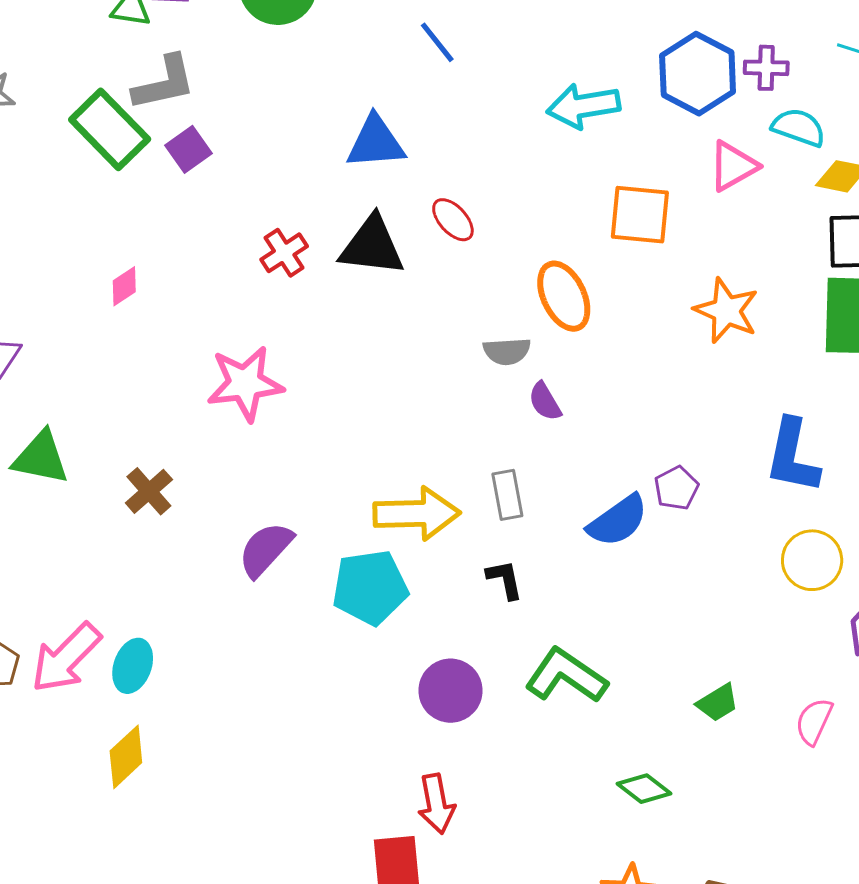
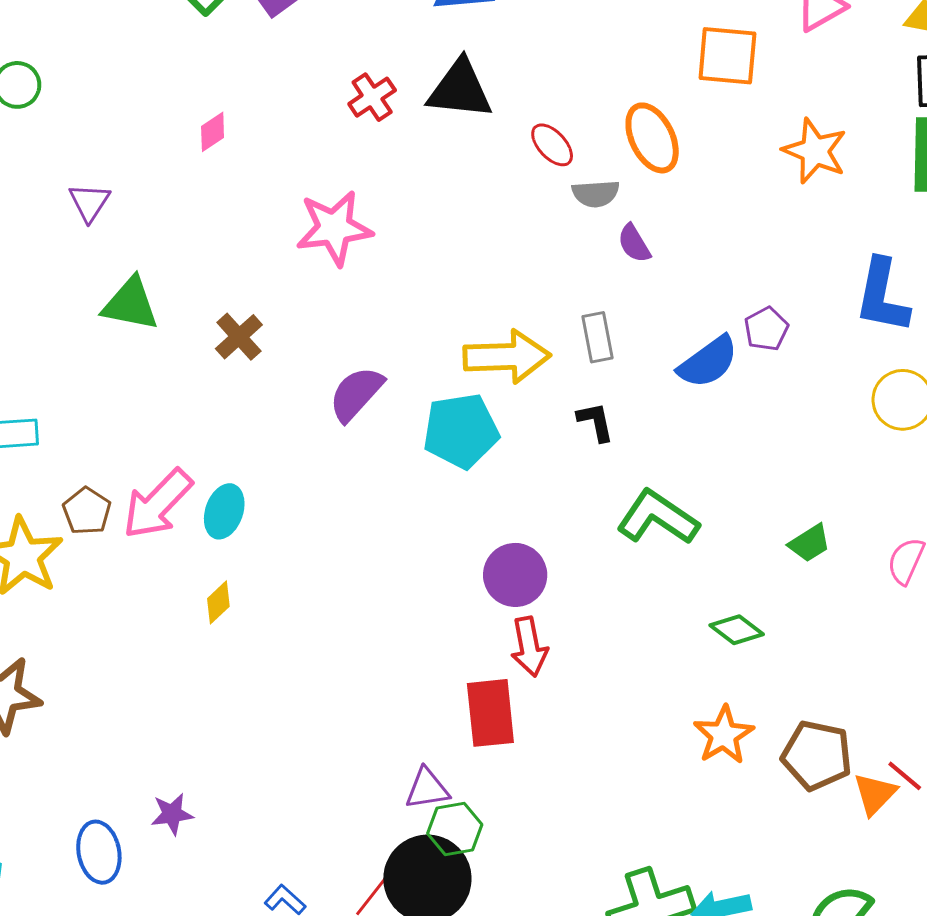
red ellipse: (453, 220) -> (552, 145), moved
purple circle: (450, 691) -> (515, 575), moved
yellow diamond: (126, 757) -> (218, 602), size x0.7

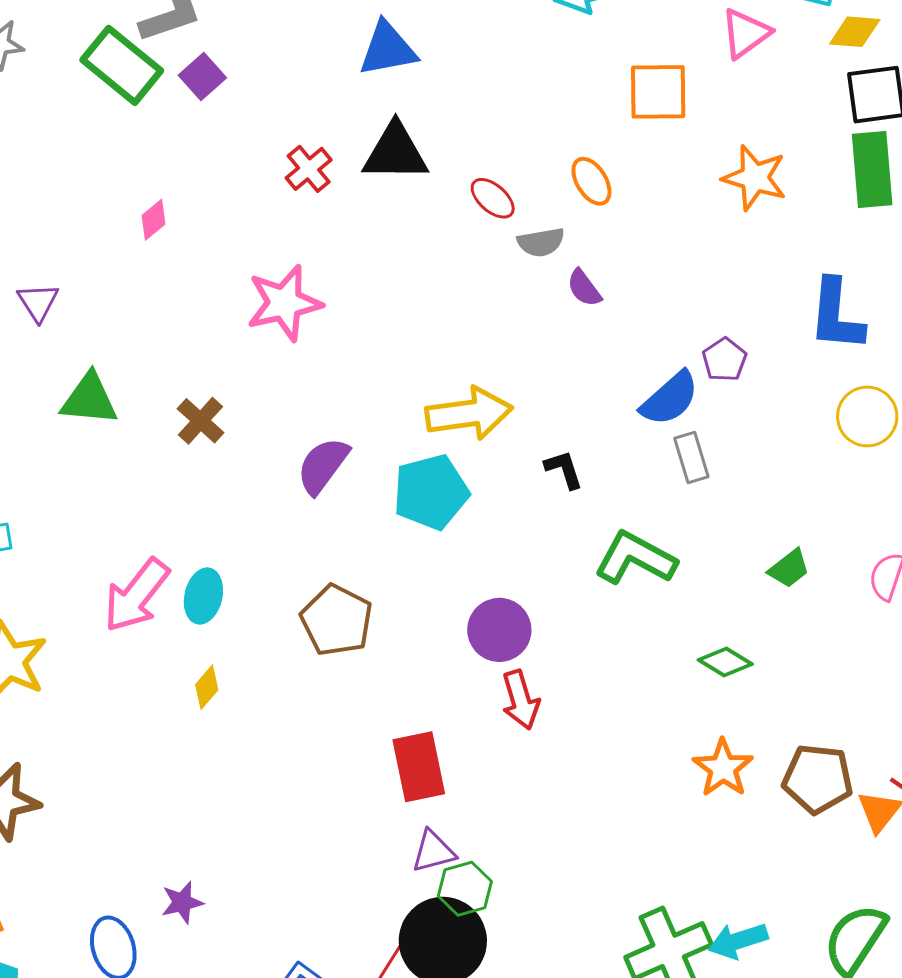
orange ellipse: (652, 138) -> (591, 181), size x0.7
gray rectangle: (597, 337) -> (691, 457), moved
brown pentagon: (87, 511) -> (337, 620), moved, size x1.5
red rectangle: (490, 713) -> (419, 767), moved

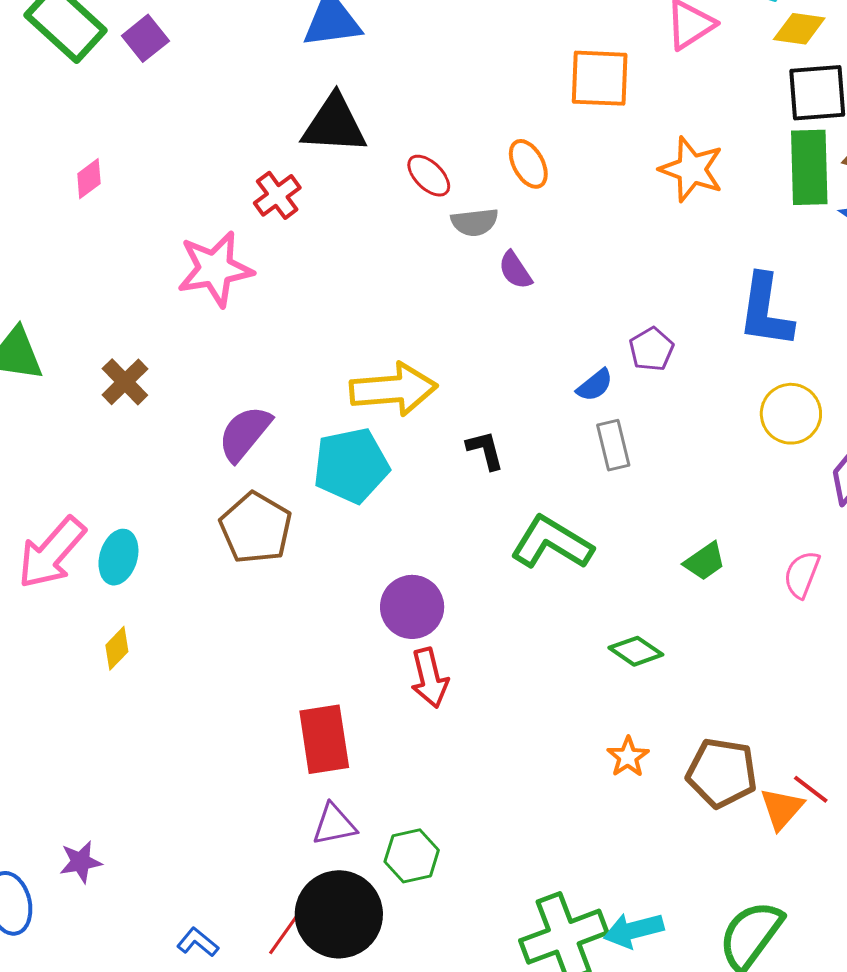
red cross: (309, 169) -> (277, 195), moved
blue semicircle: (670, 399) -> (595, 385), size x0.6
brown pentagon: (337, 620) -> (256, 528), moved
orange star: (723, 768) -> (628, 757), size x0.7
green hexagon: (465, 889) -> (412, 856), moved

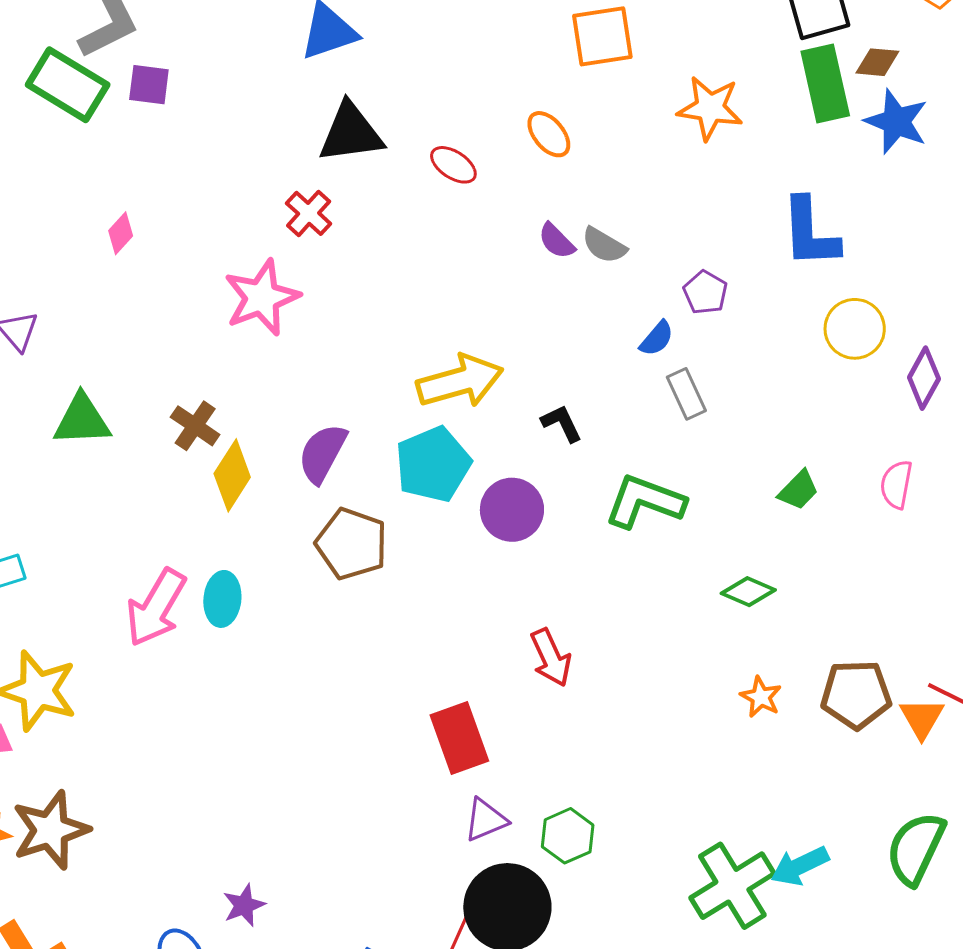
purple square: (145, 38) -> (149, 85), turned -33
gray semicircle: (475, 222) -> (604, 245), moved, turned 48
purple circle: (412, 607) -> (512, 510), moved
yellow diamond: (117, 648) -> (232, 475), moved, size x1.6

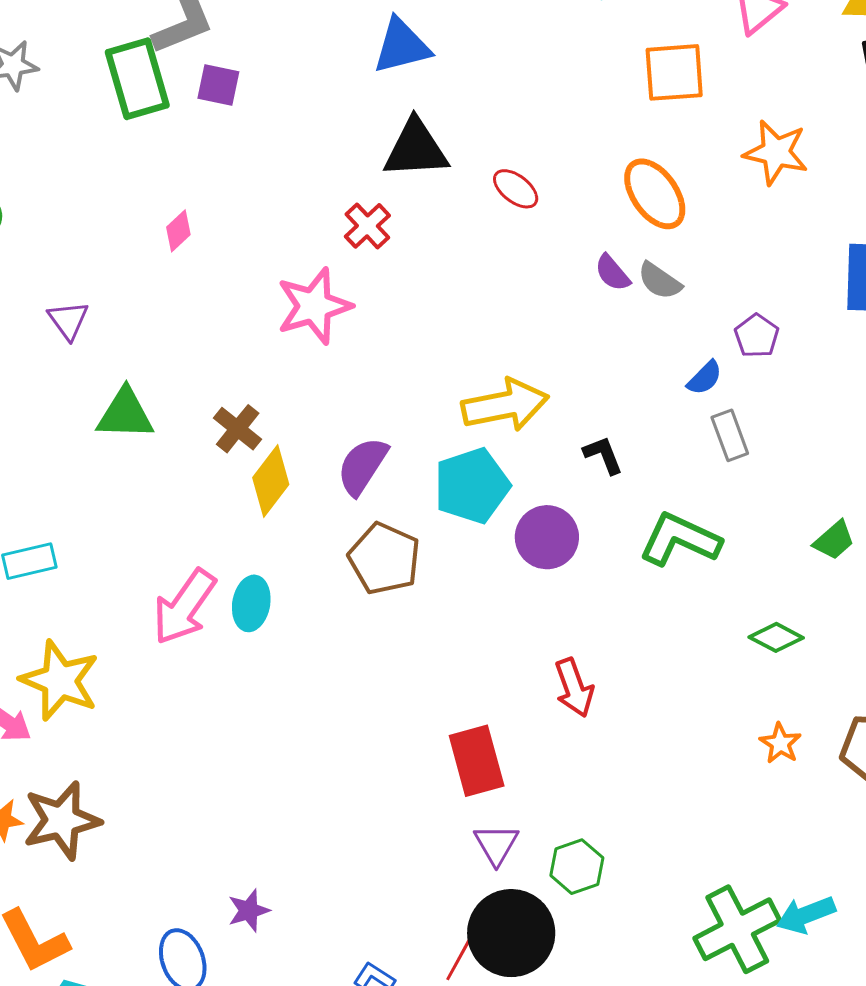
green rectangle: (68, 85) -> (137, 79), turned 38
orange ellipse: (549, 134) -> (655, 194), moved, size x1.5
purple triangle: (486, 820) -> (496, 844), turned -42

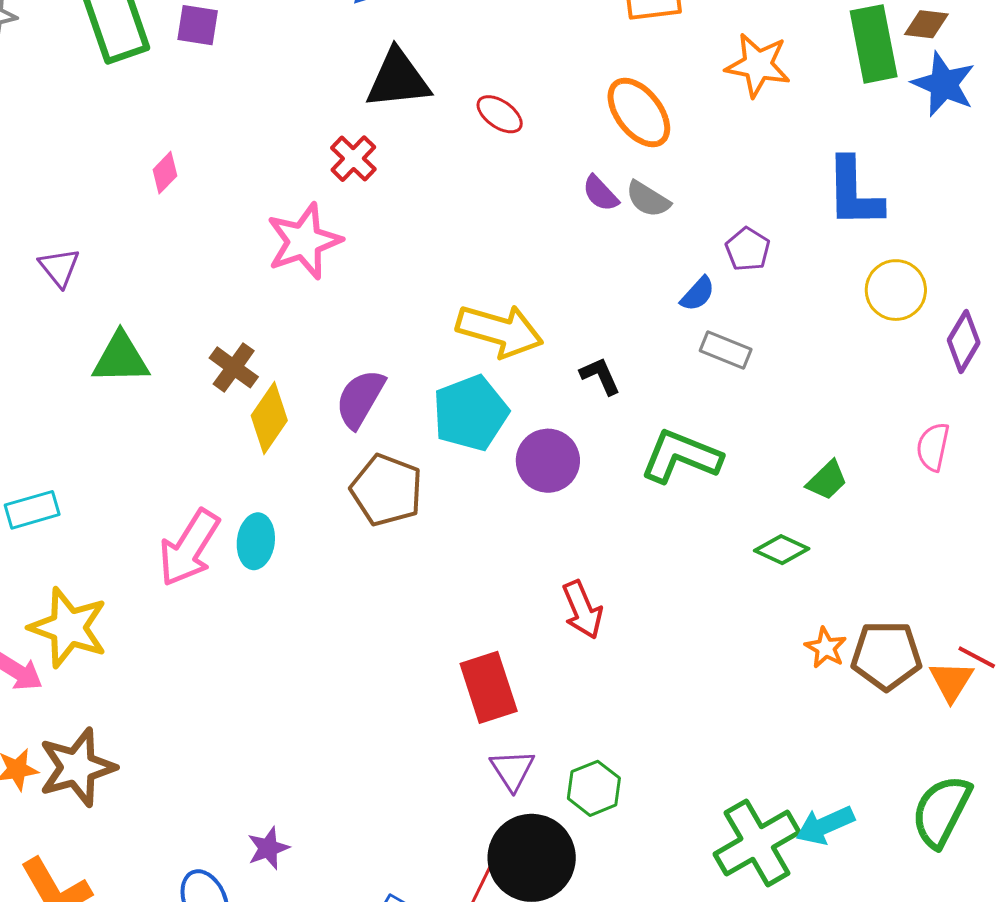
yellow arrow: (505, 405) -> (500, 331), turned 30
gray rectangle: (730, 435) -> (726, 350), turned -45
green trapezoid: (834, 540) -> (827, 480), moved
orange star: (780, 743) -> (826, 648), moved

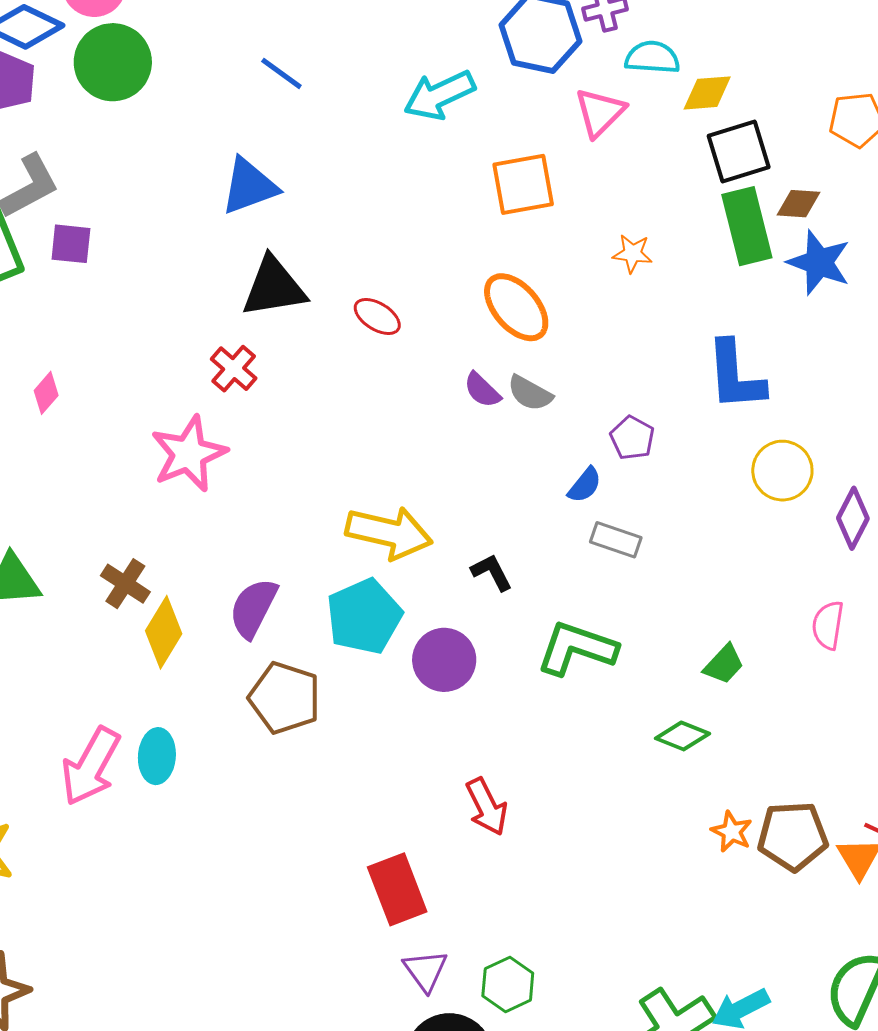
orange star: (758, 65) -> (632, 253), size x0.6

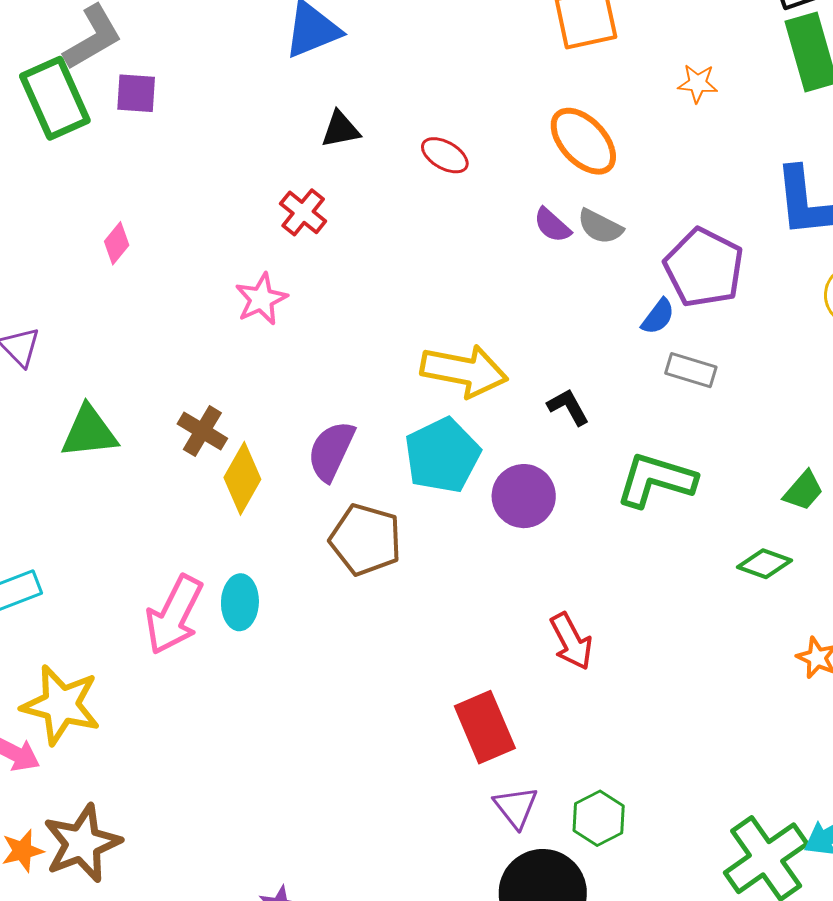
black triangle: (274, 287) -> (340, 129), size x0.6
purple pentagon: (632, 438) -> (704, 268), size x1.8
pink star: (189, 454) -> (261, 299), size x0.7

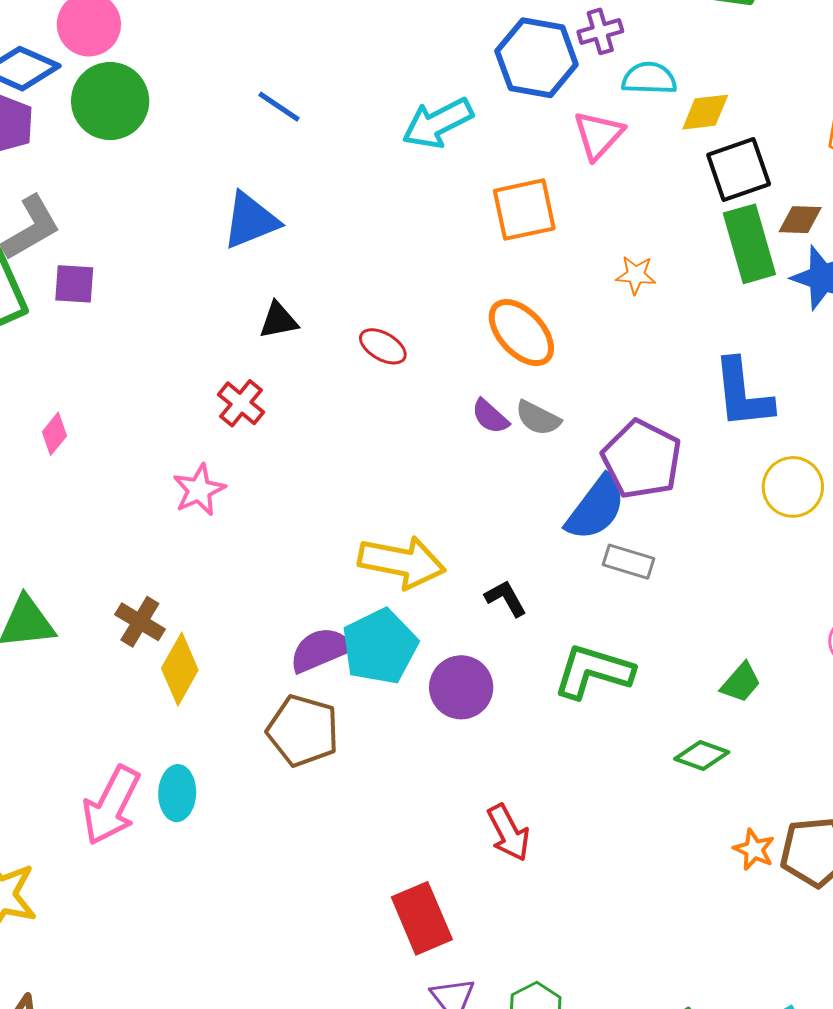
blue semicircle: (658, 317) -> (596, 508), size x1.8
purple semicircle: (331, 451) -> (321, 650), moved, turned 42

